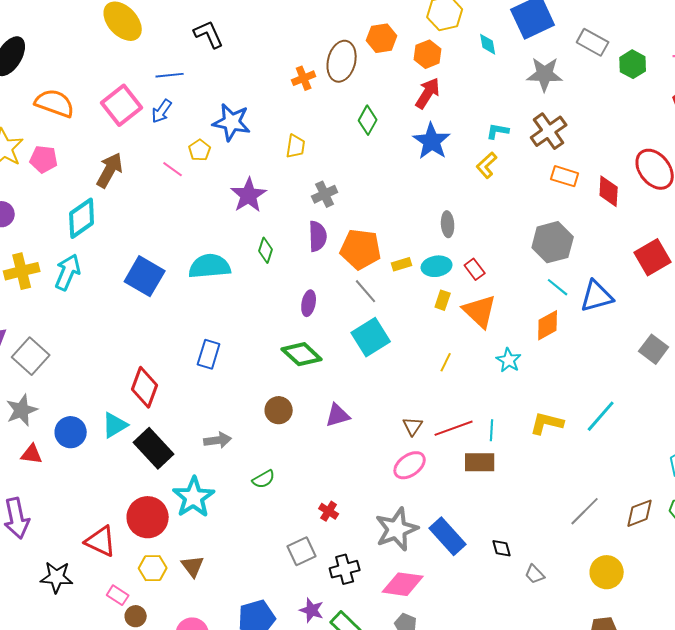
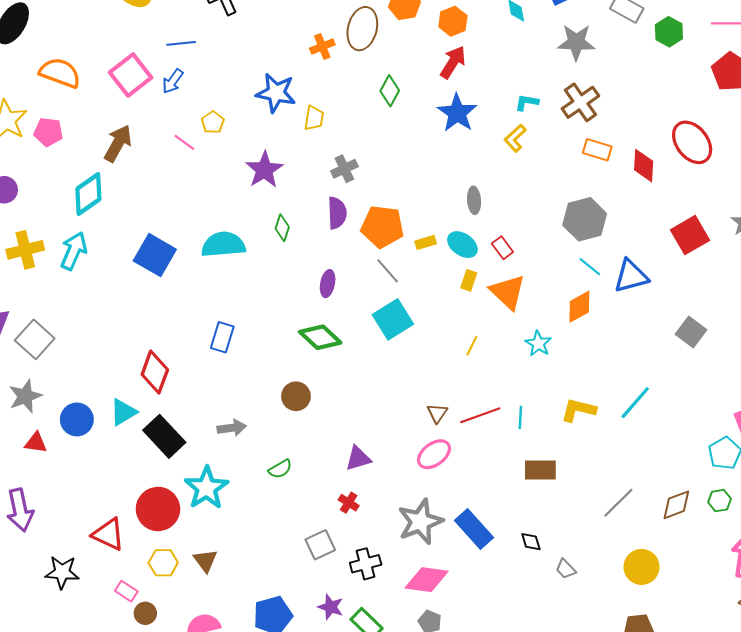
blue star: (232, 122) -> (276, 93), moved
cyan ellipse: (437, 266) -> (462, 245), turned 44
purple triangle: (338, 415) -> (358, 458), moved
brown rectangle: (480, 462) -> (540, 470), moved

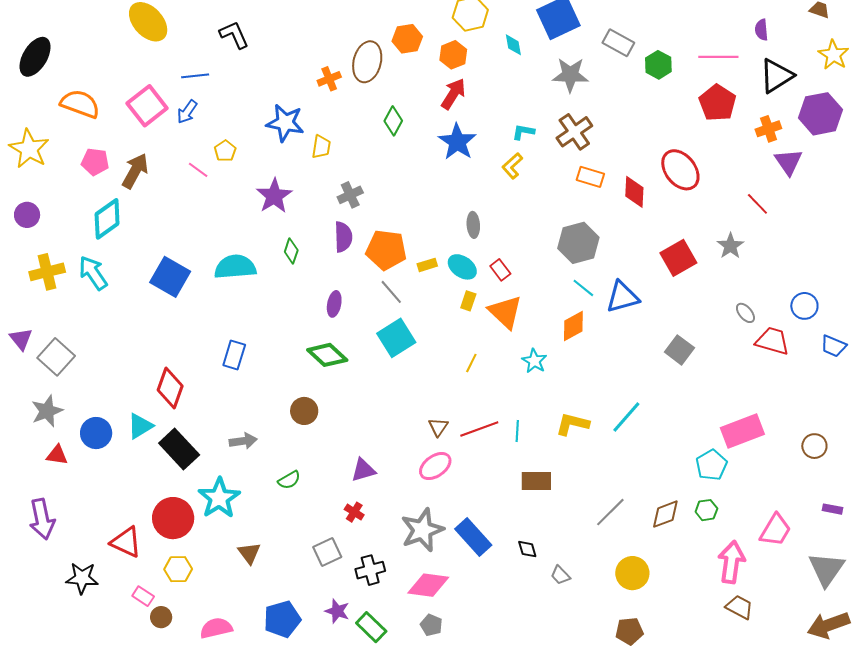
pink pentagon: (48, 132) -> (95, 162), moved
cyan arrow: (74, 251) -> (93, 273), turned -57
brown triangle: (205, 561) -> (249, 553), moved

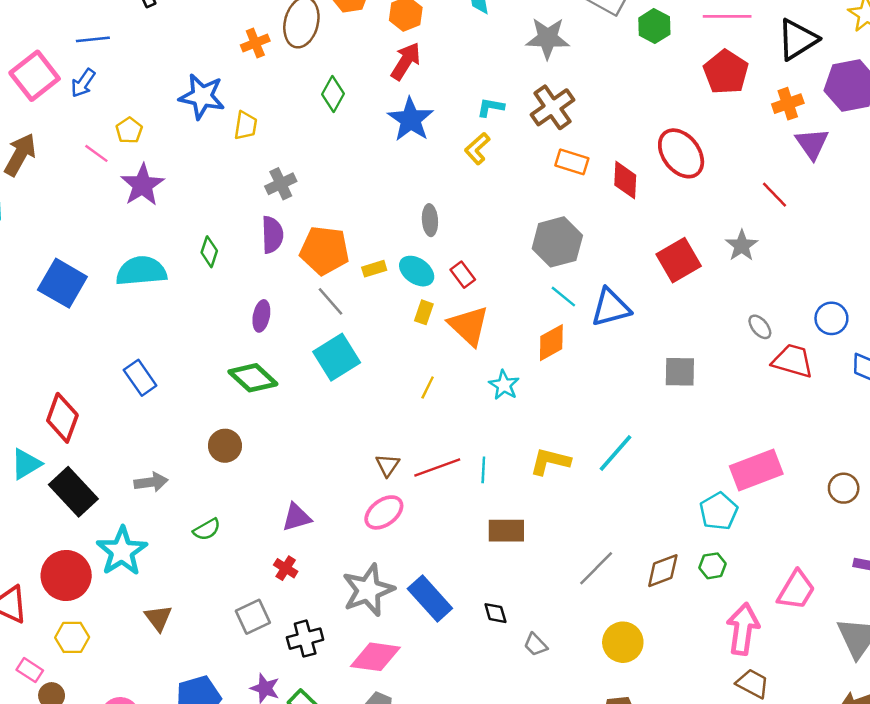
purple star: (274, 196) -> (143, 185), moved
gray square: (679, 350) -> (680, 372), turned -36
blue rectangle: (234, 355) -> (140, 378), turned -52

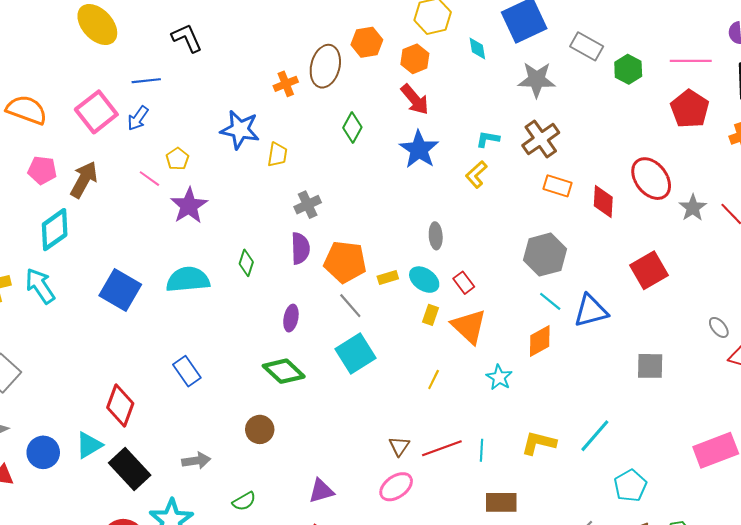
red arrow: (406, 61) -> (415, 99), turned 108
gray star: (742, 246) -> (693, 208), moved
cyan pentagon: (719, 511) -> (630, 486), moved

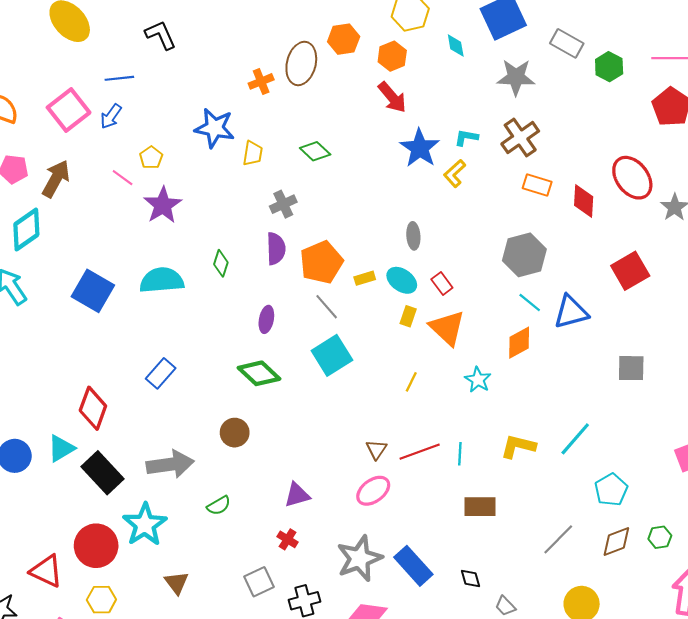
green diamond: (352, 128) -> (315, 151), moved, turned -76
blue star: (419, 149) -> (420, 148), moved
orange pentagon: (345, 262) -> (321, 262), turned -30
blue rectangle: (187, 371) -> (161, 373), turned 76
gray arrow: (196, 461) -> (170, 464), size x1.6

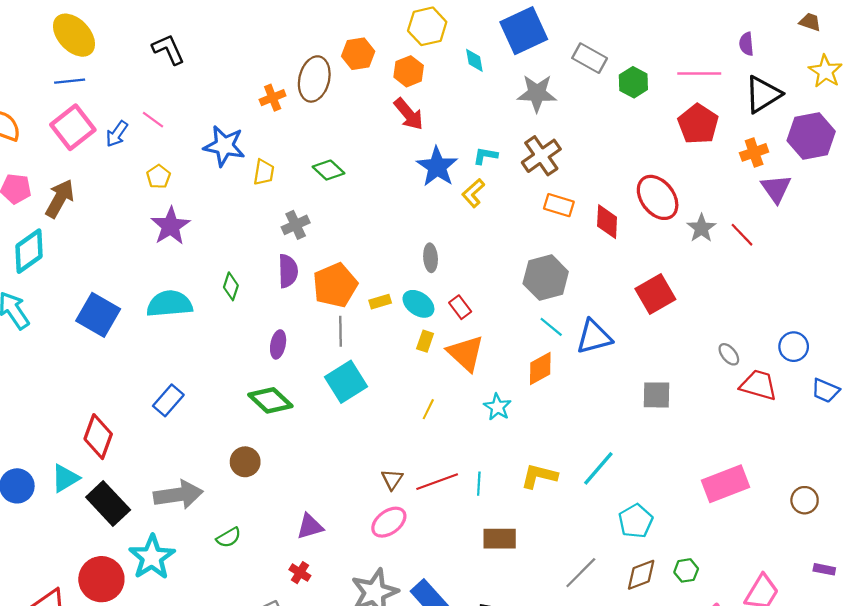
blue line: (119, 78) -> (70, 81), moved
pink line: (123, 178) -> (153, 120), moved
gray line: (327, 307) -> (341, 331), turned 40

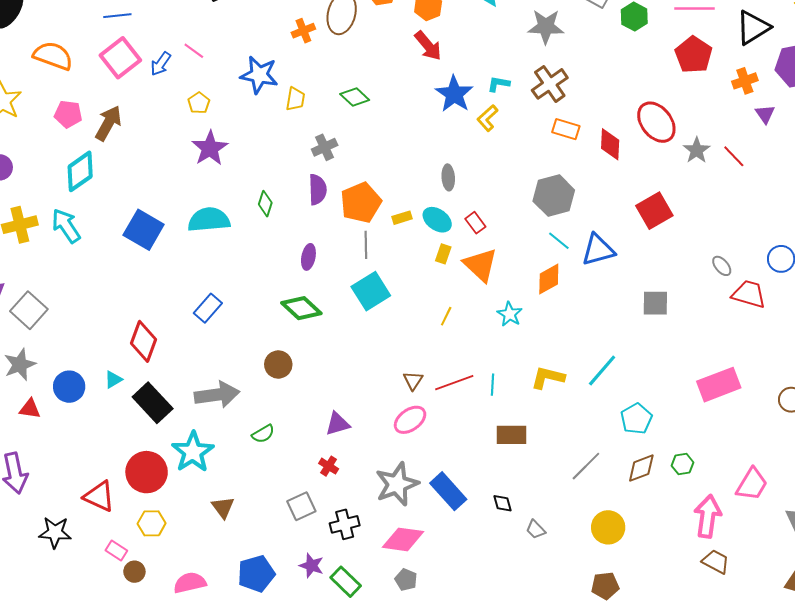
purple triangle: (776, 189) -> (765, 114), size x0.7
cyan triangle: (65, 478) -> (113, 380), size x0.7

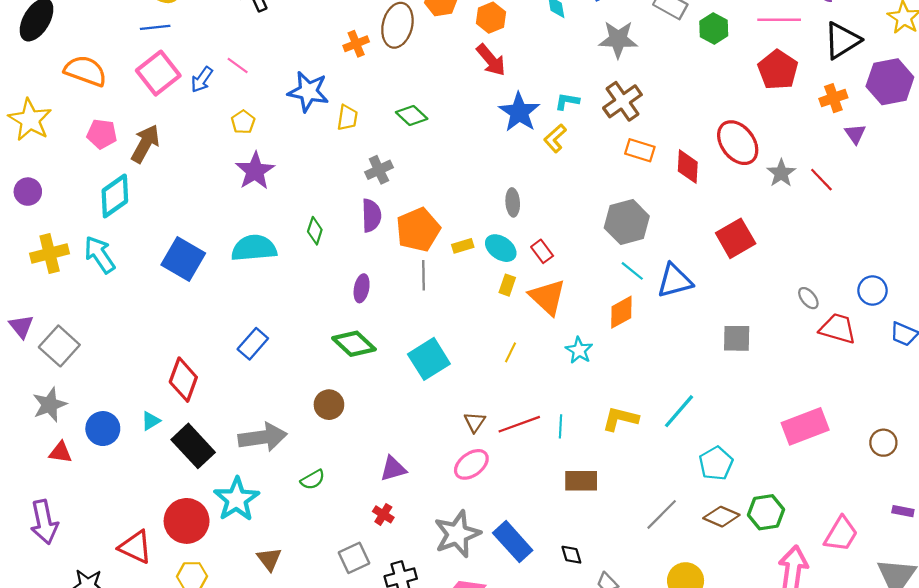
cyan square: (371, 291) -> (429, 359), moved
green hexagon: (683, 464) -> (766, 512), size x1.5
brown diamond: (641, 468) -> (721, 517), turned 44

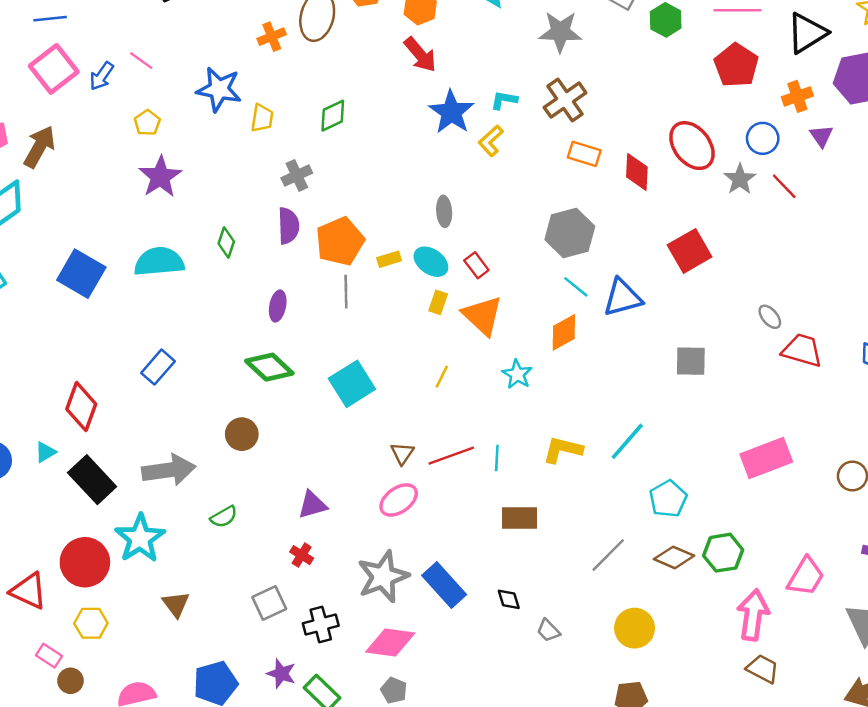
green diamond: (412, 115) -> (333, 116), turned -68
blue circle: (873, 290) -> (763, 138), moved

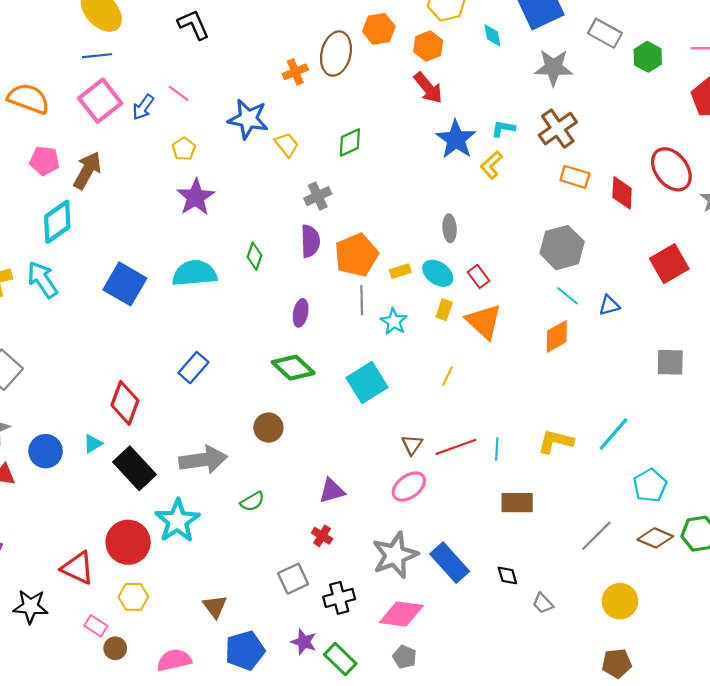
yellow trapezoid: (262, 118) -> (287, 145), turned -48
blue triangle: (623, 298) -> (609, 305), size x0.6
cyan star: (517, 374) -> (394, 321), moved
brown triangle: (176, 604) -> (215, 607), moved

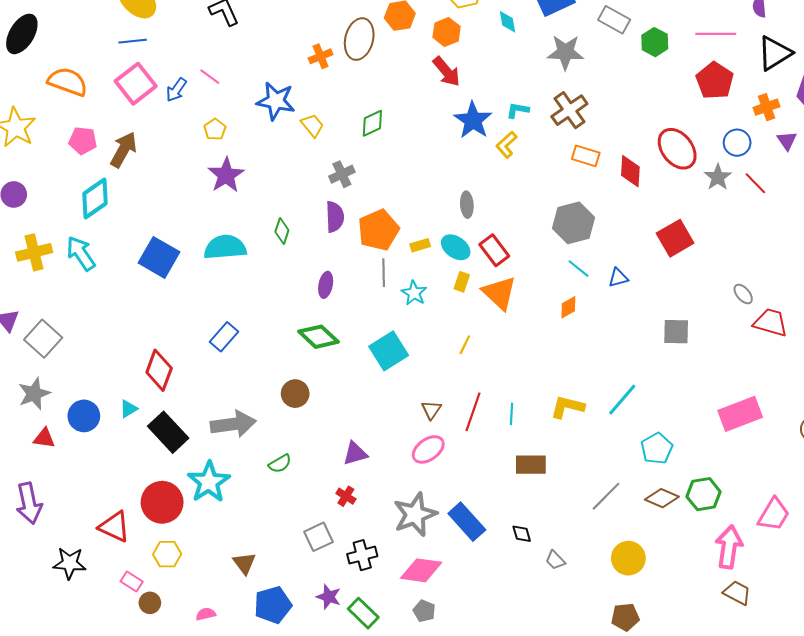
red rectangle: (478, 276) -> (494, 250), size x1.4
orange diamond: (557, 336) -> (568, 307), size x0.7
red line: (456, 447) -> (473, 412), turned -51
pink semicircle: (174, 660) -> (206, 614), size x0.6

